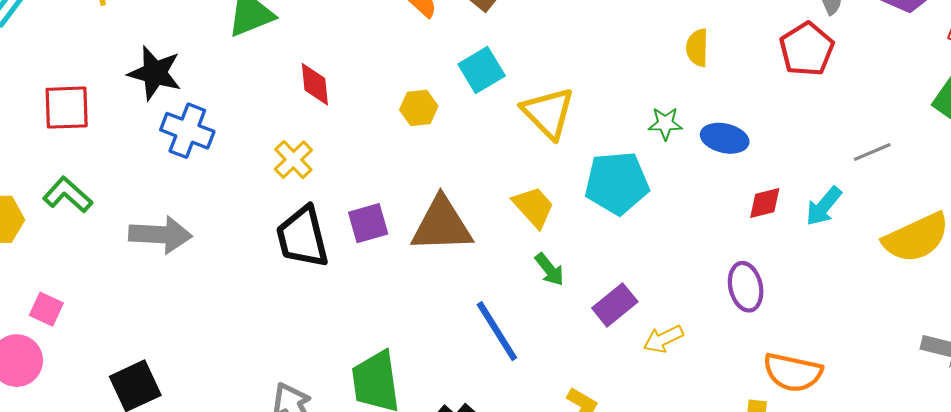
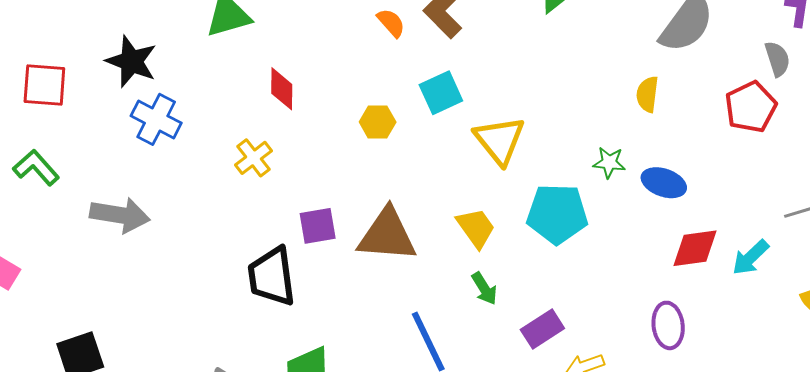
red diamond: (765, 203) -> (695, 248), size x1.4
black trapezoid: (302, 237) -> (272, 277), moved

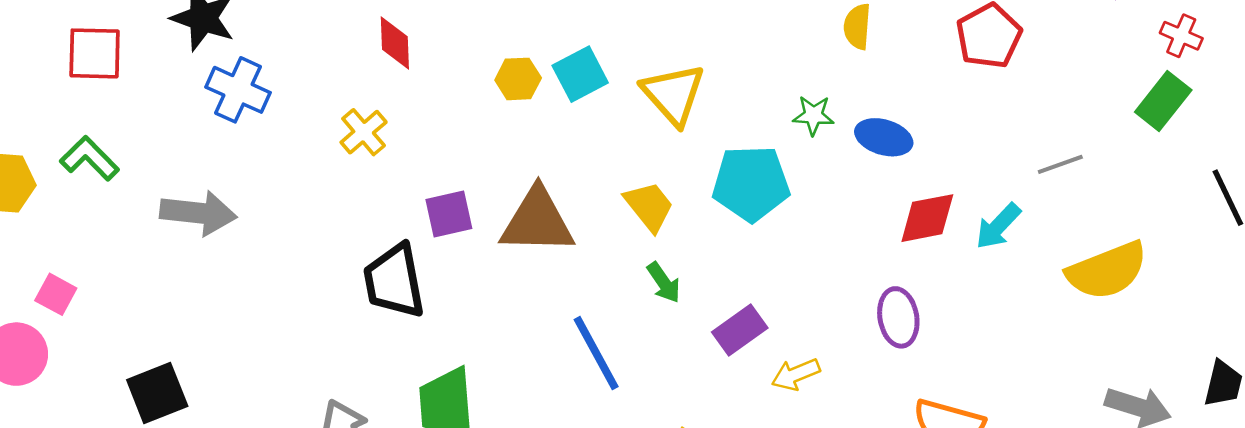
cyan square: (441, 93) -> (580, 74), moved

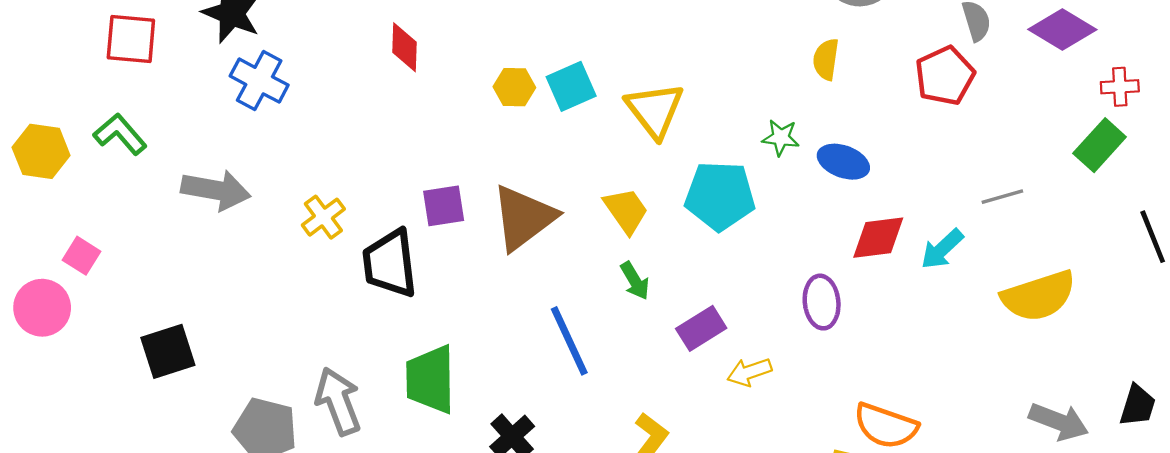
red cross: (1181, 36) -> (1120, 87), turned -30
yellow cross: (364, 132) -> (323, 217), moved
brown triangle: (537, 221) -> (524, 218), turned -42
purple ellipse: (898, 317) -> (822, 302), moved

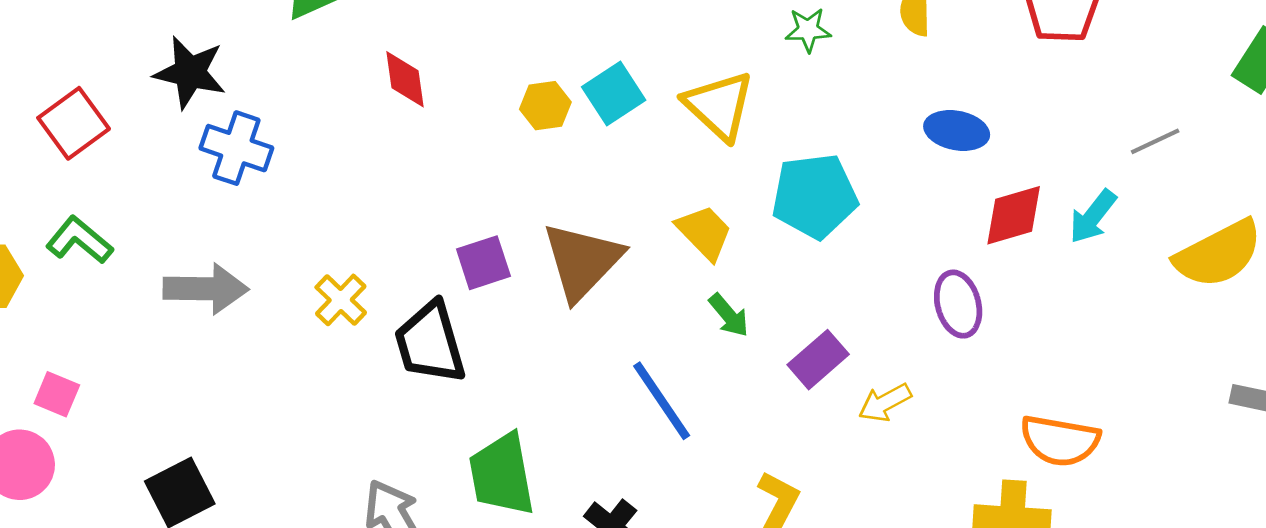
red square: (131, 39) -> (74, 123), turned -32
green star: (781, 138) -> (808, 30), moved

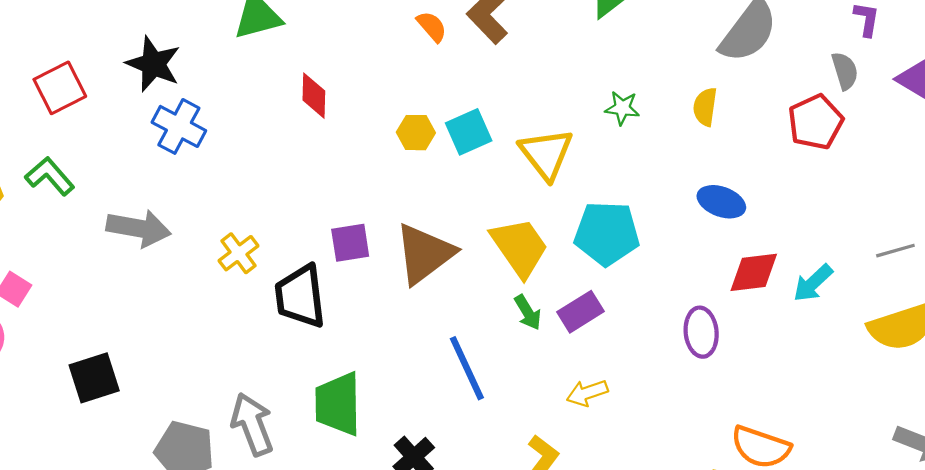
gray line: (1155, 141) -> (895, 251), moved
yellow trapezoid: (704, 232) -> (520, 247), size x1.4
purple rectangle: (818, 360) -> (580, 312), moved
yellow arrow: (885, 403) -> (587, 393), moved

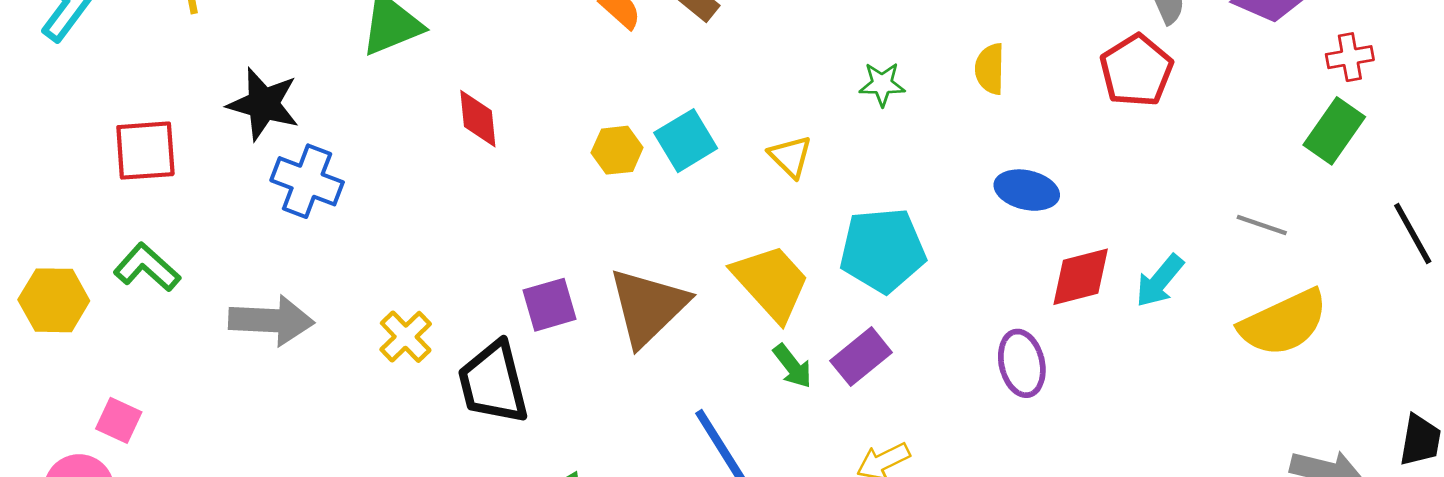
red square: (60, 88) -> (145, 151), turned 30
yellow triangle: (546, 154) -> (790, 156), size x0.6
gray line: (895, 251) -> (1262, 225), turned 42

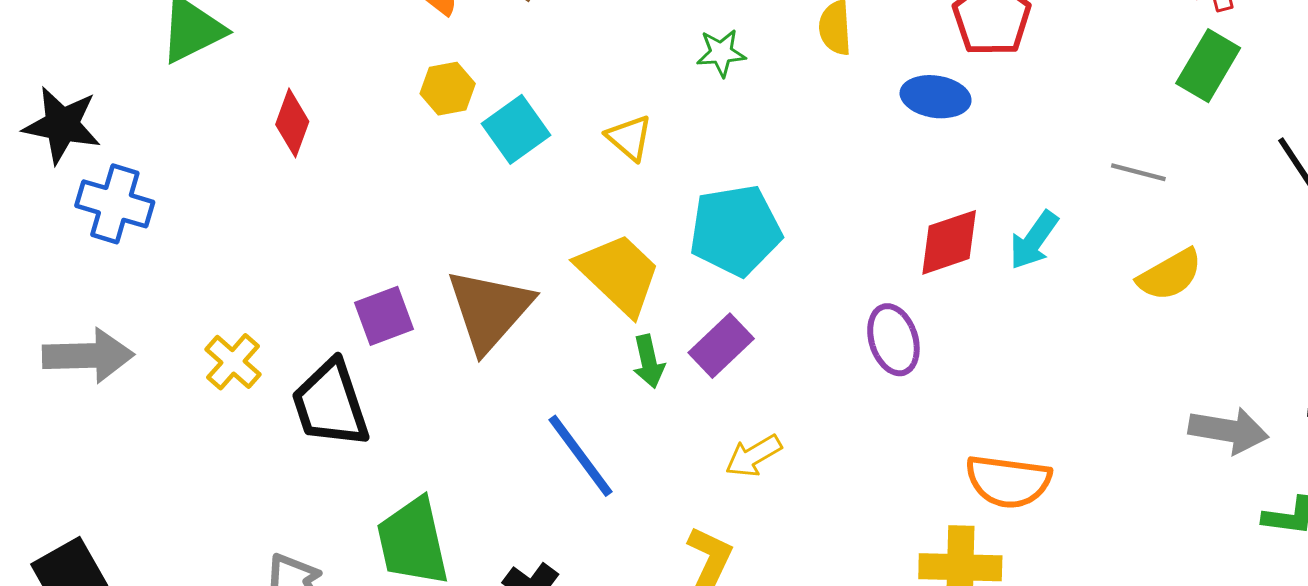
red diamond: (478, 119) -> (292, 123), turned 30
yellow hexagon: (617, 150) -> (448, 89), moved
blue ellipse: (1027, 190) -> (936, 97), moved
yellow semicircle: (1284, 323) -> (1170, 275), size x0.7
green arrow: (792, 366) -> (649, 362), turned 30

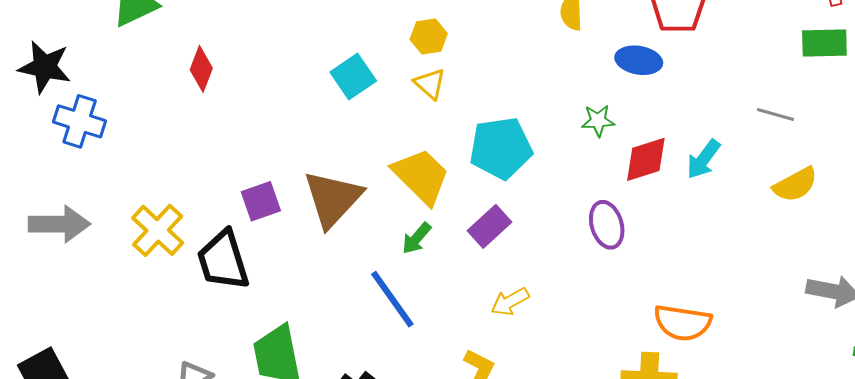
green star: (721, 53) -> (598, 121), moved
green rectangle: (1208, 66) -> (824, 43), turned 57
yellow hexagon: (448, 89) -> (429, 37), moved
yellow cross: (233, 362) -> (158, 230), size x1.4
green arrow: (649, 362) -> (417, 238), moved, turned 52

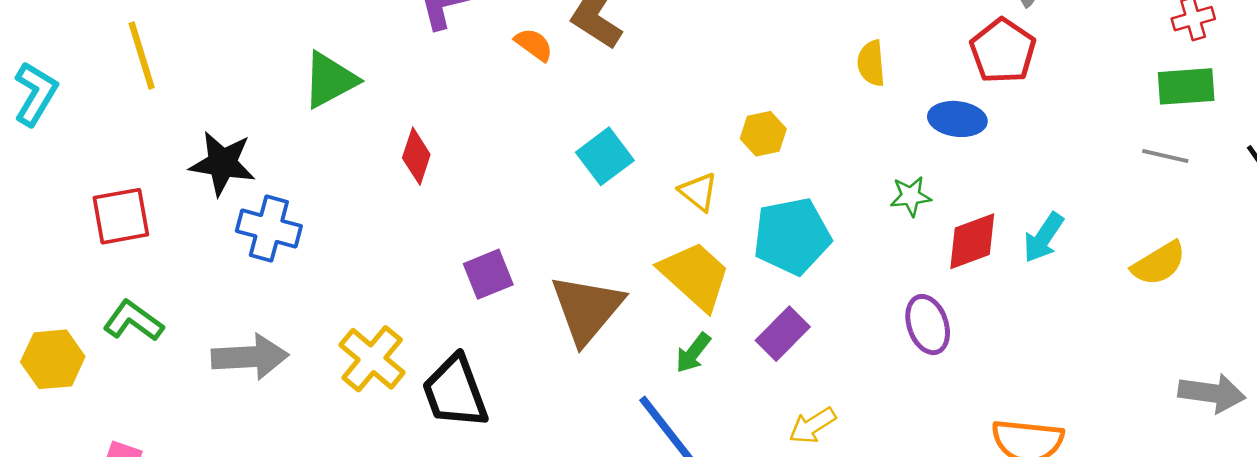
yellow hexagon: (429, 37) -> (763, 134), moved
yellow triangle: (430, 84) -> (698, 192), moved
gray line: (775, 114) -> (1165, 156), moved
purple square: (261, 201) -> (488, 274), moved

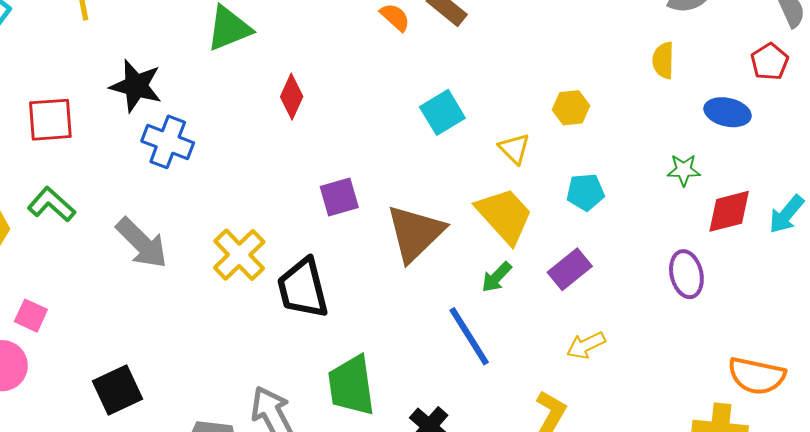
red pentagon: (1003, 51) -> (770, 62), size x0.7
cyan pentagon: (792, 236) -> (585, 192), size x0.6
gray arrow: (250, 357) -> (142, 243), turned 42

